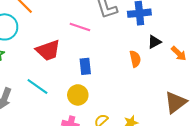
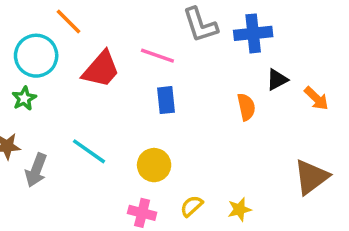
red trapezoid: (48, 50) -> (101, 69), moved, turned -30
blue rectangle: (85, 66) -> (166, 100), moved

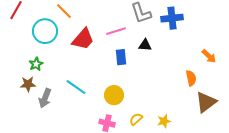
pink line: (157, 56) -> (116, 31), turned -36
black triangle: (277, 80) -> (145, 45), moved, turned 32
green star: (24, 98) -> (36, 64), moved
orange semicircle: (246, 107) -> (191, 78), moved

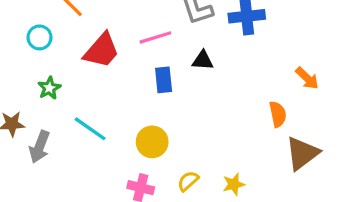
cyan circle: (45, 31) -> (40, 37), size x0.6
green star: (36, 64) -> (49, 88), moved

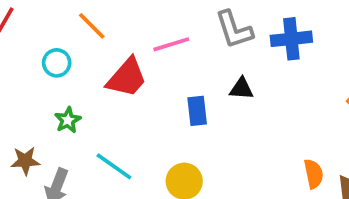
pink line: (155, 37) -> (171, 44), moved
orange semicircle: (278, 114) -> (314, 174), moved

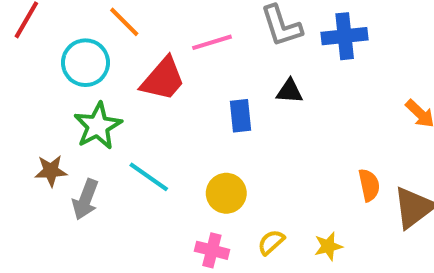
cyan circle: (57, 63) -> (85, 63), size x1.5
green star: (68, 120) -> (98, 126), size x1.6

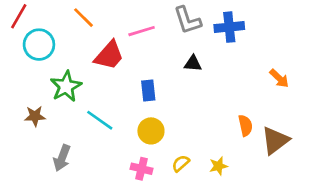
cyan circle: (85, 63) -> (39, 45), moved
blue rectangle: (241, 116) -> (148, 90), moved
gray arrow: (85, 199) -> (62, 158), moved

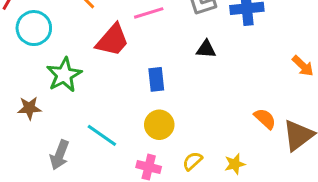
cyan line: (100, 120) -> (102, 135), moved
orange semicircle: (245, 126) -> (265, 119), turned -35

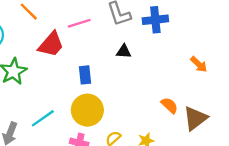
yellow circle: (159, 125) -> (87, 110), size x1.4
cyan line: (102, 135) -> (43, 118), turned -70

